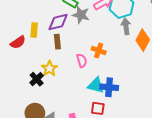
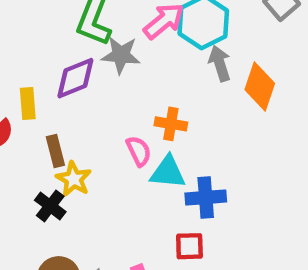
brown rectangle: (57, 42) -> (55, 151), moved
cyan triangle: (96, 85) -> (168, 172), moved

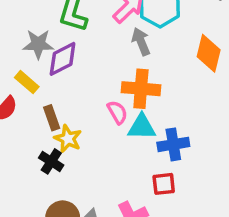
gray star: (121, 55) -> (38, 44), moved
gray arrow: (220, 63) -> (141, 42), moved
yellow rectangle: (28, 103) -> (27, 82), turned -40
orange cross: (171, 124) -> (141, 89), size x1.5

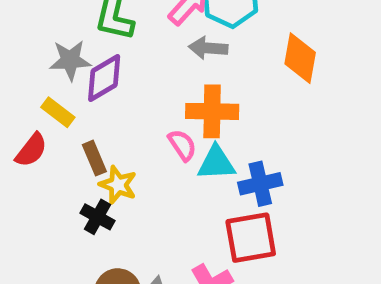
gray arrow: (141, 42) -> (208, 48), turned -60
red square: (164, 184) -> (251, 238), size x1.6

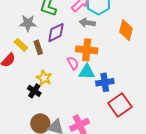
purple diamond: (104, 78) -> (56, 33), moved
brown rectangle: (94, 158) -> (38, 47), moved
red square: (251, 238) -> (120, 105), moved, turned -30

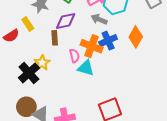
brown rectangle: (38, 47) -> (55, 38), moved
blue cross: (105, 82) -> (108, 41), moved, turned -30
black cross: (34, 91) -> (29, 73), size x1.5

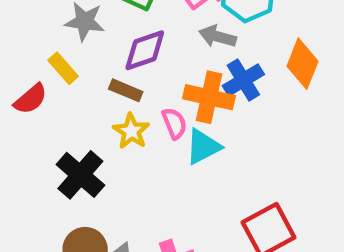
brown rectangle: (55, 38) -> (126, 90), turned -56
yellow star: (42, 63) -> (131, 131), moved
cyan triangle: (86, 68) -> (203, 147), turned -36

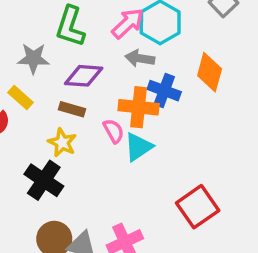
purple diamond: (145, 50) -> (84, 76), turned 30
blue cross: (243, 80) -> (164, 91), turned -32
yellow star: (131, 131) -> (62, 143), moved

